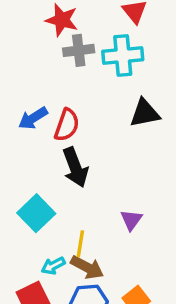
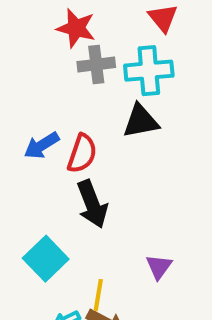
black triangle: (145, 113) -> (141, 121), moved

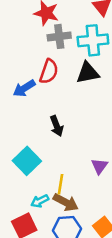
red semicircle: (82, 154) -> (49, 71), moved
black arrow: (92, 204) -> (57, 126), size x0.7

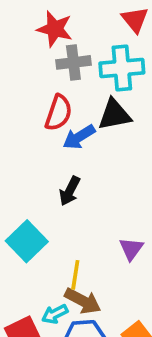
blue arrow: (24, 88) -> (79, 137), moved
black arrow: (57, 126) -> (70, 191), turned 48
cyan arrow: (40, 201) -> (55, 314), moved

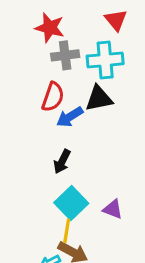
cyan square: (27, 241) -> (71, 203), moved
purple triangle: (131, 249) -> (113, 209), turned -45

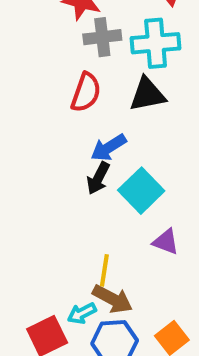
blue arrow: (70, 117) -> (108, 148), moved
cyan square: (71, 203) -> (141, 191), moved

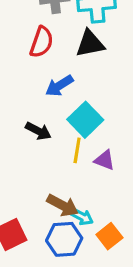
black arrow: (98, 178) -> (38, 131), moved, turned -90
yellow line: (104, 270) -> (77, 150), moved
cyan arrow: (82, 313) -> (82, 217), moved, turned -125

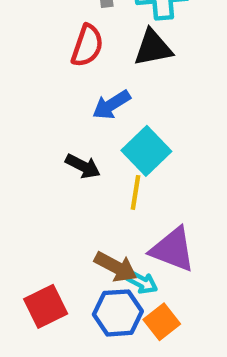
purple triangle: (105, 160) -> (173, 249), moved, size x1.6
orange square: (109, 236) -> (162, 322), moved

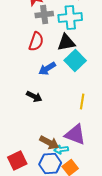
cyan square: (146, 151) -> (75, 60), moved
yellow line: (135, 192) -> (82, 102), moved
cyan arrow: (142, 282) -> (61, 150), turned 144

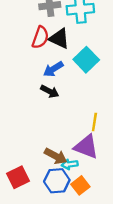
black triangle: (66, 42) -> (59, 39), moved, turned 36
black arrow: (34, 96) -> (50, 91), moved
yellow line: (82, 102) -> (94, 122), moved

